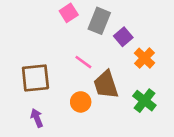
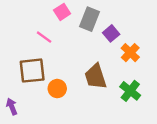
pink line: (83, 62) -> (44, 37), moved
orange circle: (81, 102) -> (57, 89), moved
purple arrow: (37, 118) -> (12, 106), moved

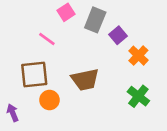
brown trapezoid: (96, 77) -> (85, 80), moved, turned -84
orange circle: (57, 89) -> (49, 100), moved

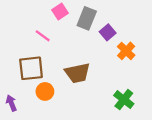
green cross: (138, 96) -> (124, 100), moved

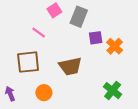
purple square: (108, 32) -> (96, 38), moved, turned 32
orange circle: (45, 91) -> (44, 93), moved

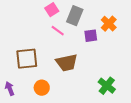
pink line: (39, 32) -> (58, 31), moved
orange cross: (115, 46) -> (109, 24), moved

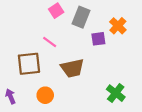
pink line: (58, 31) -> (50, 42), moved

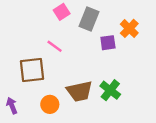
brown trapezoid: (72, 68) -> (79, 91), moved
green cross: (116, 93) -> (110, 90), moved

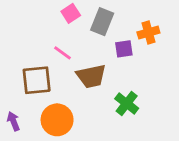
orange cross: (129, 28) -> (148, 32), turned 30
brown trapezoid: (79, 91) -> (91, 76), moved
orange circle: (50, 104) -> (57, 120), size x1.5

